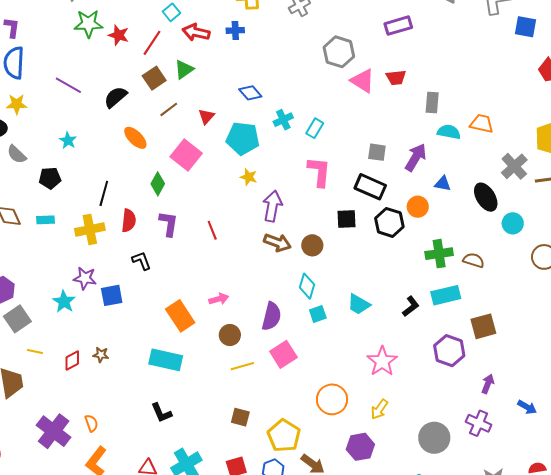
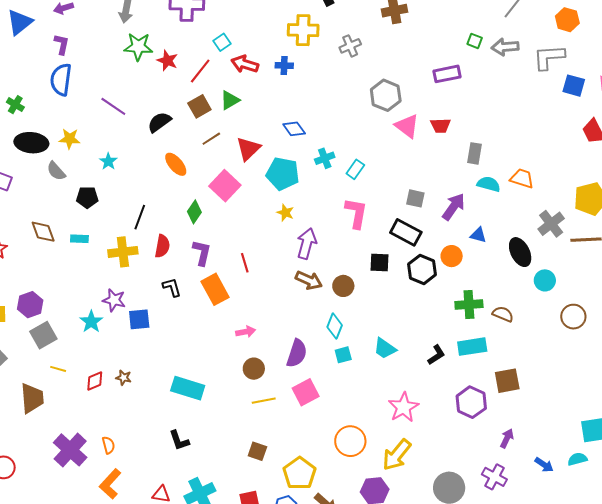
yellow star: (17, 104) -> (69, 139), moved
red triangle: (206, 116) -> (248, 149), size x1.5
orange rectangle: (180, 316) -> (215, 289), moved
yellow arrow: (379, 409) -> (397, 455), size x1.6

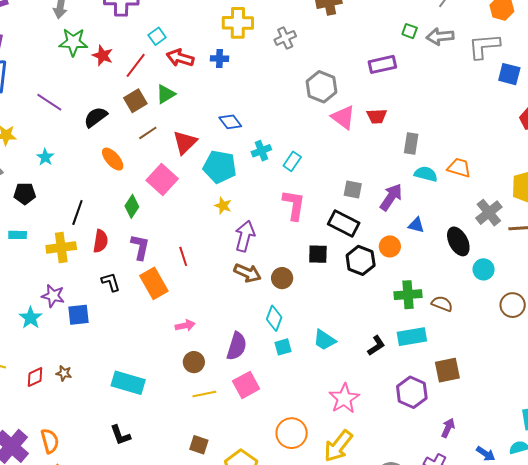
orange semicircle: (108, 445) -> (50, 441), size x1.4

